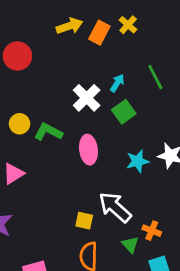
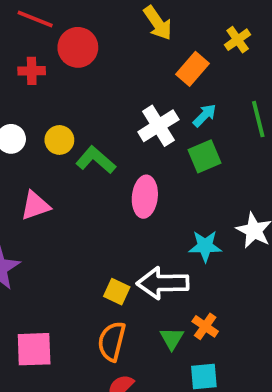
yellow arrow: (69, 26) -> (158, 23), turned 60
orange rectangle: (99, 33) -> (192, 69), moved
cyan star: (138, 161) -> (205, 246), moved
white arrow: (115, 207) -> (163, 283), turned -56

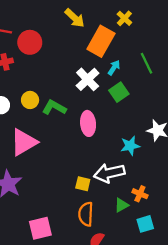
orange rectangle: (192, 69) -> (101, 41), size x1.5
pink triangle: (35, 206) -> (24, 142), size x1.5
green triangle: (172, 338) -> (121, 205), turned 42

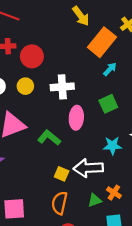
red circle: (30, 42) -> (32, 56), moved
white cross: (88, 79) -> (62, 87), moved, turned 30
green square: (119, 92) -> (108, 104), moved
green L-shape: (54, 108) -> (49, 138), moved

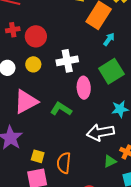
green square: (108, 104) -> (111, 71), size x1.4
yellow square: (62, 174) -> (38, 156), moved
orange semicircle: (59, 203) -> (64, 163), moved

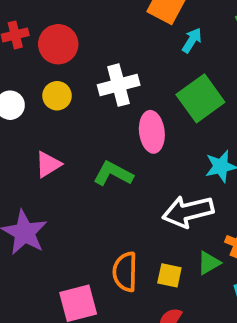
pink triangle: (26, 102) -> (48, 164), size x0.6
yellow square: (38, 156) -> (169, 275), moved

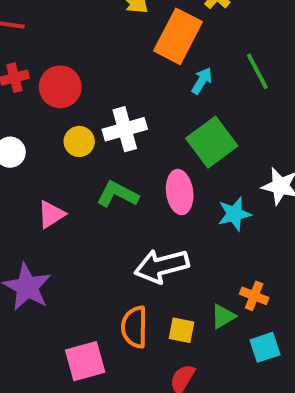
yellow circle: (57, 96) -> (79, 141), moved
pink ellipse: (152, 132) -> (180, 192), moved
green L-shape: (113, 174) -> (117, 194), moved
white arrow: (188, 211) -> (162, 266), moved

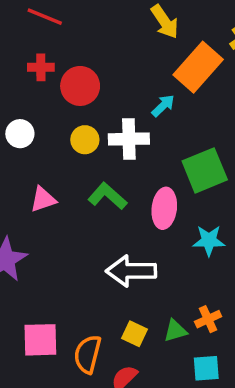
cyan arrow: (202, 81) -> (163, 106), moved
orange cross: (254, 296) -> (208, 319), turned 30
orange semicircle: (134, 327) -> (88, 354), moved

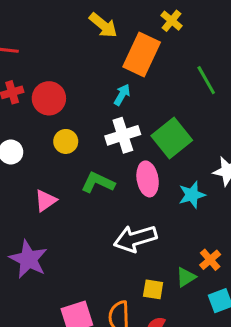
white cross: (129, 139) -> (123, 135), moved

